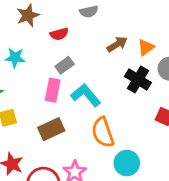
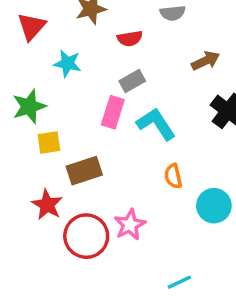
brown rectangle: (51, 129) -> (84, 171), moved
orange semicircle: (103, 132) -> (173, 176), size x0.6
cyan circle: (127, 163) -> (214, 206), moved

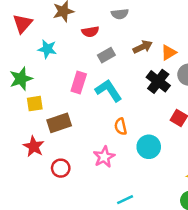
gray rectangle: (132, 81) -> (106, 55), moved
pink star: (130, 225) -> (104, 157), moved
red circle: (86, 236) -> (61, 168), size x0.6

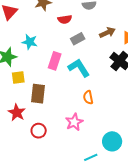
cyan star: (47, 49) -> (30, 42), moved
brown rectangle: (59, 123) -> (38, 94), turned -66
cyan circle: (149, 147) -> (112, 141), moved

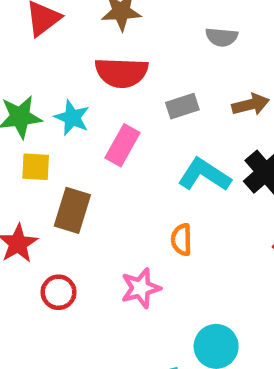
red semicircle: (65, 19) -> (121, 73), moved, size x1.6
cyan star: (30, 42) -> (72, 118), moved
cyan L-shape: (79, 68) -> (204, 175), moved, turned -35

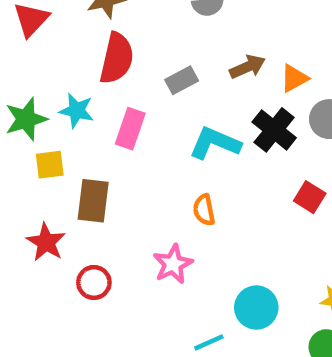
red semicircle: (121, 73) -> (117, 58), turned -69

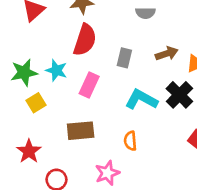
gray rectangle: (182, 80) -> (124, 58), turned -54
yellow square: (50, 165) -> (36, 103), turned -30
brown rectangle: (93, 201) -> (81, 131), moved, turned 72

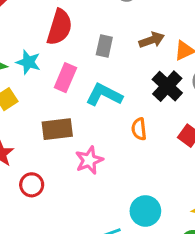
cyan L-shape: (141, 100) -> (104, 95), moved
orange semicircle: (130, 141) -> (139, 129), moved
pink star: (107, 173) -> (89, 160), moved

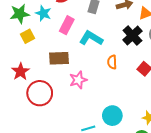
red circle: (32, 185) -> (40, 93), size x1.6

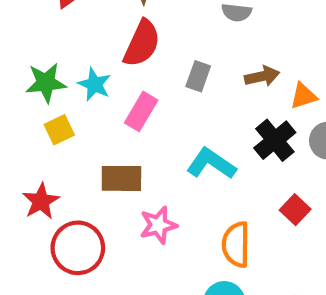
cyan L-shape: (91, 38) -> (211, 164), moved
orange semicircle: (112, 62) -> (236, 244), moved, size x1.5

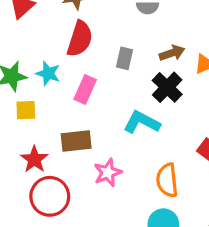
yellow square: (59, 130) -> (26, 110), turned 30
black cross: (275, 140) -> (167, 87), moved
red star: (41, 201) -> (34, 159), moved

